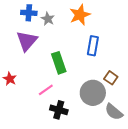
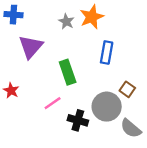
blue cross: (29, 13) -> (13, 15), moved
gray star: (48, 19) -> (66, 21), moved
black cross: (59, 110) -> (78, 120), moved

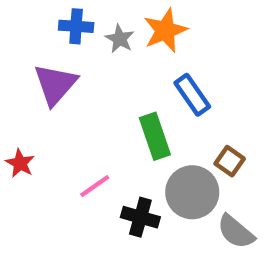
blue cross: (13, 15) -> (76, 26), moved
blue rectangle: (107, 53) -> (192, 95), turned -45
green rectangle: (68, 72) -> (155, 136), moved

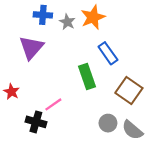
brown square: (230, 161) -> (129, 90), size x1.6
gray circle: (192, 192) -> (108, 123), moved, size x0.6
black cross: (140, 217) -> (36, 122), moved

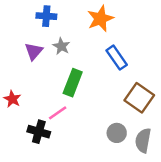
gray star: (67, 22) -> (61, 46), moved
purple triangle: (31, 47) -> (34, 51), size x0.7
green rectangle: (87, 77) -> (73, 83), moved, turned 40
gray semicircle: (132, 130) -> (143, 140), turned 60

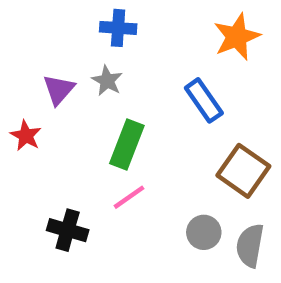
blue cross: (46, 16) -> (118, 28), moved
orange star: (100, 19) -> (237, 37), moved
red star: (12, 99) -> (26, 136), moved
pink line: (58, 113) -> (129, 197), moved

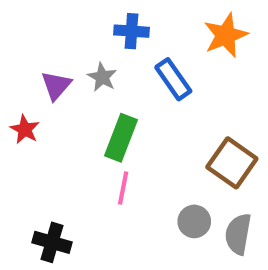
blue cross: (118, 28) -> (131, 31), moved
blue rectangle: (204, 100) -> (173, 79), moved
pink line: (129, 197) -> (123, 188), turned -44
black cross: (68, 230) -> (52, 242), moved

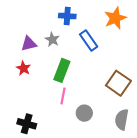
purple triangle: (56, 85) -> (29, 44), turned 35
red star: (25, 129) -> (23, 68), moved
gray circle: (194, 221) -> (84, 113), moved

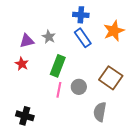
blue cross: (67, 16) -> (81, 15), moved
orange star: (115, 18) -> (114, 31), moved
gray circle: (84, 113) -> (79, 87), moved
gray semicircle: (122, 120) -> (100, 112), moved

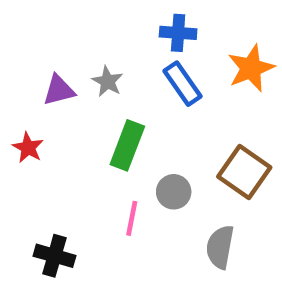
red star: (22, 64) -> (28, 148), moved
pink line: (59, 90) -> (132, 218), moved

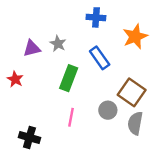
blue rectangle: (183, 84) -> (100, 58), moved
gray circle: (174, 192) -> (108, 110), moved
gray semicircle: (220, 247) -> (135, 123), moved

